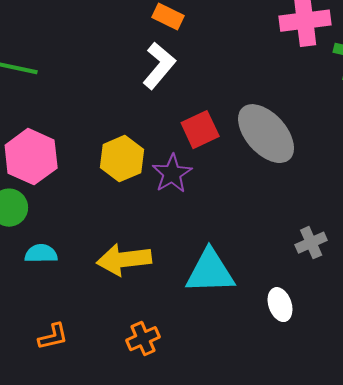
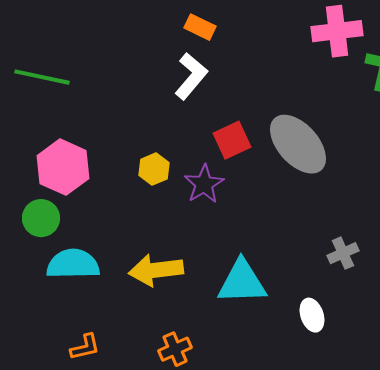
yellow hexagon: (122, 159) -> (154, 169), size x0.7
cyan semicircle: (41, 254) -> (73, 264), size x1.6

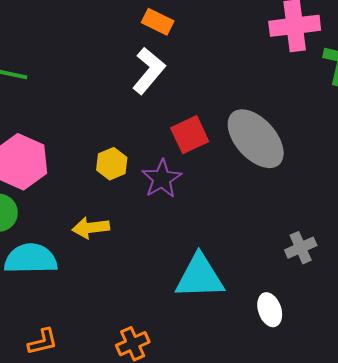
yellow arrow: (156, 270) -> (91, 228), moved, size x0.7

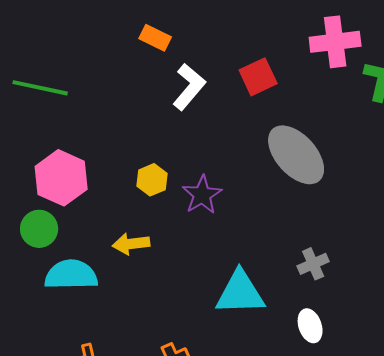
orange rectangle: (158, 22) -> (155, 38), moved
red square: (190, 135) -> (258, 77), moved
gray cross: (301, 248) -> (313, 264), moved

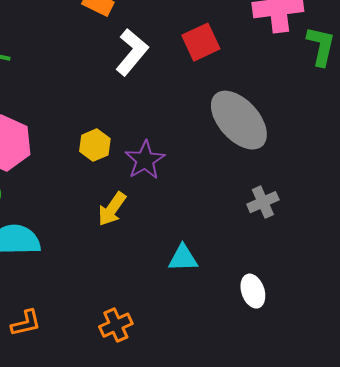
yellow arrow: (131, 244) -> (112, 209), moved, turned -48
gray cross: (313, 264) -> (263, 202), moved
cyan triangle: (240, 293) -> (183, 258), size x0.6

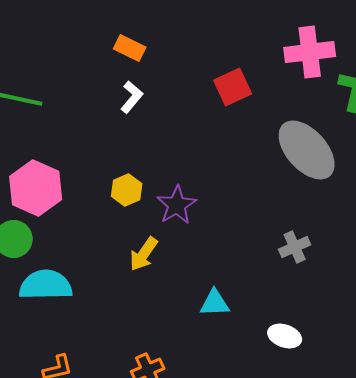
white L-shape: (132, 52) -> (132, 97), moved, size x0.7
gray ellipse: (239, 120) -> (307, 150), moved
white ellipse: (253, 291) -> (285, 336), turned -52

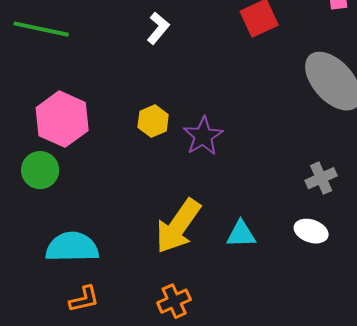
yellow arrow: (144, 254) -> (178, 226), moved, size x1.6
cyan semicircle: (46, 285) -> (72, 247), moved
white ellipse: (285, 336) -> (311, 231), moved

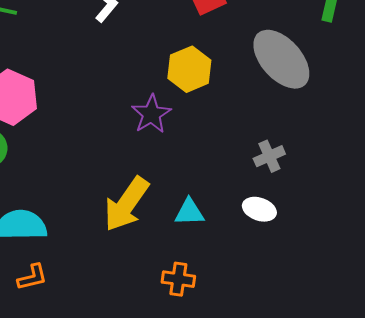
yellow hexagon: (153, 121) -> (189, 69), moved, size x1.4
orange cross: (174, 301) -> (178, 279), moved, turned 32

